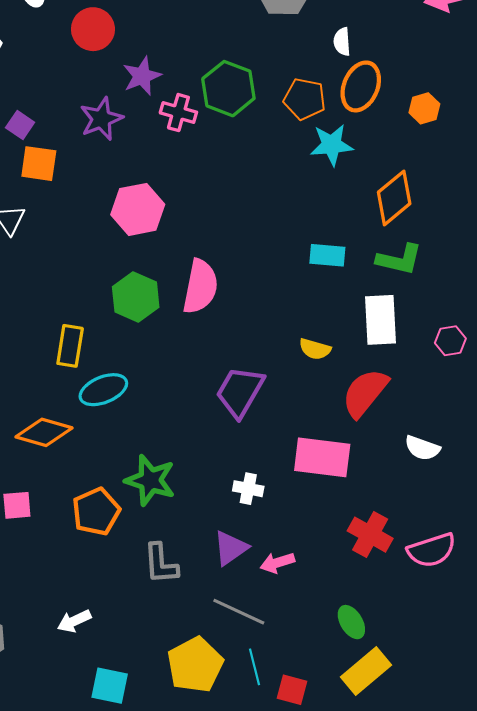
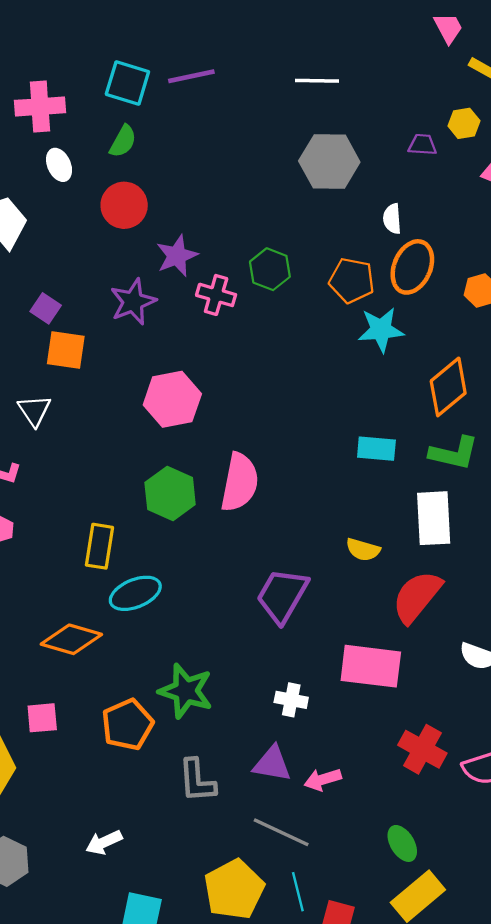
green hexagon: (228, 89) -> (270, 269), size x0.7
purple triangle: (231, 548) -> (272, 764), turned 45

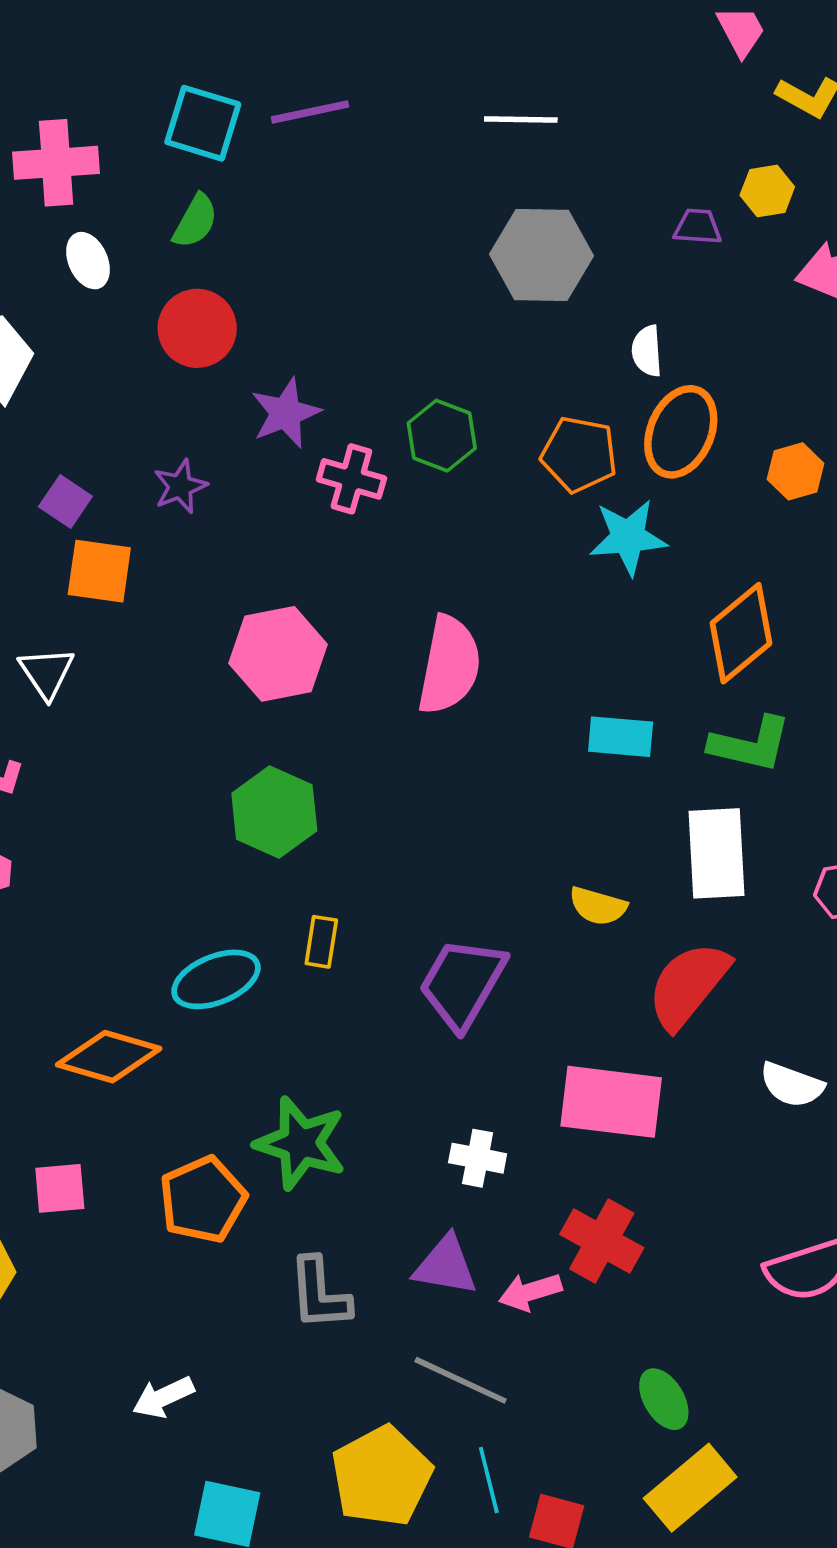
purple star: (133, 302) -> (180, 486), moved, size x0.7
pink semicircle: (240, 482) -> (449, 665), moved
yellow rectangle: (99, 546) -> (321, 942), moved, size x0.7
red cross: (422, 749) -> (602, 1241), moved

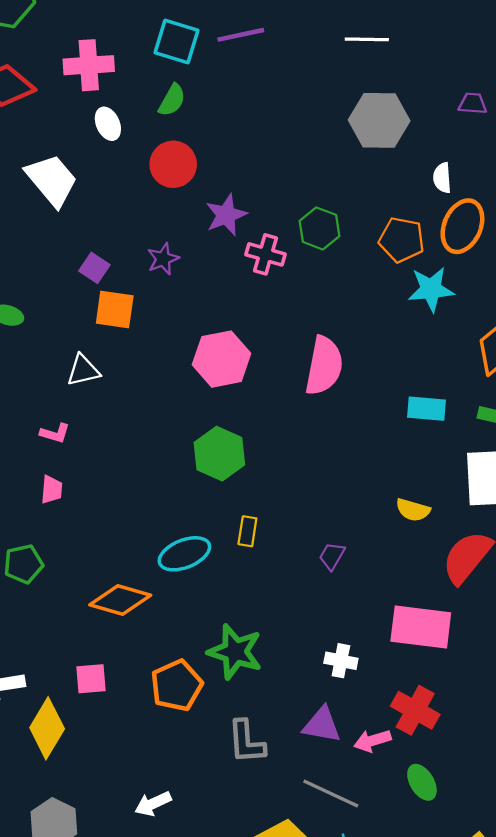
white triangle: (47, 673) -> (83, 370), turned 51
purple trapezoid: (462, 983) -> (332, 556), size x0.5
green ellipse: (664, 1399) -> (422, 782), moved

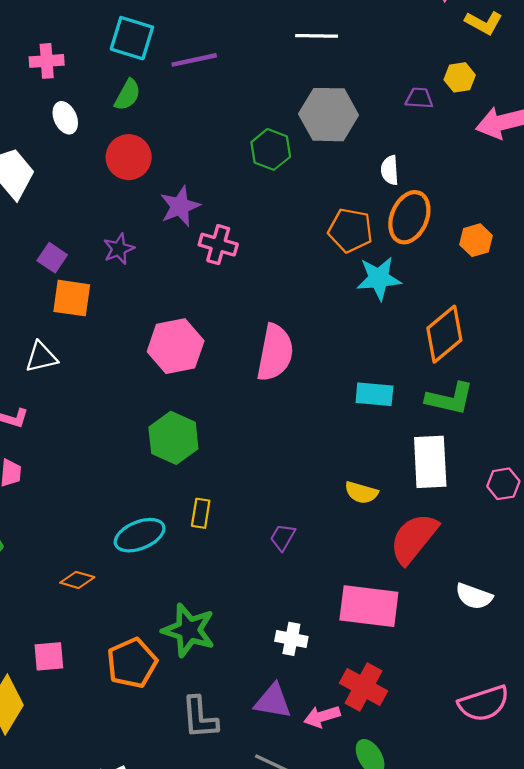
purple line: (241, 35) -> (194, 60), moved
pink cross: (89, 65) -> (47, 61), size x0.7
green hexagon: (320, 228) -> (271, 149), moved
orange diamond: (120, 600) -> (77, 580), size x0.6

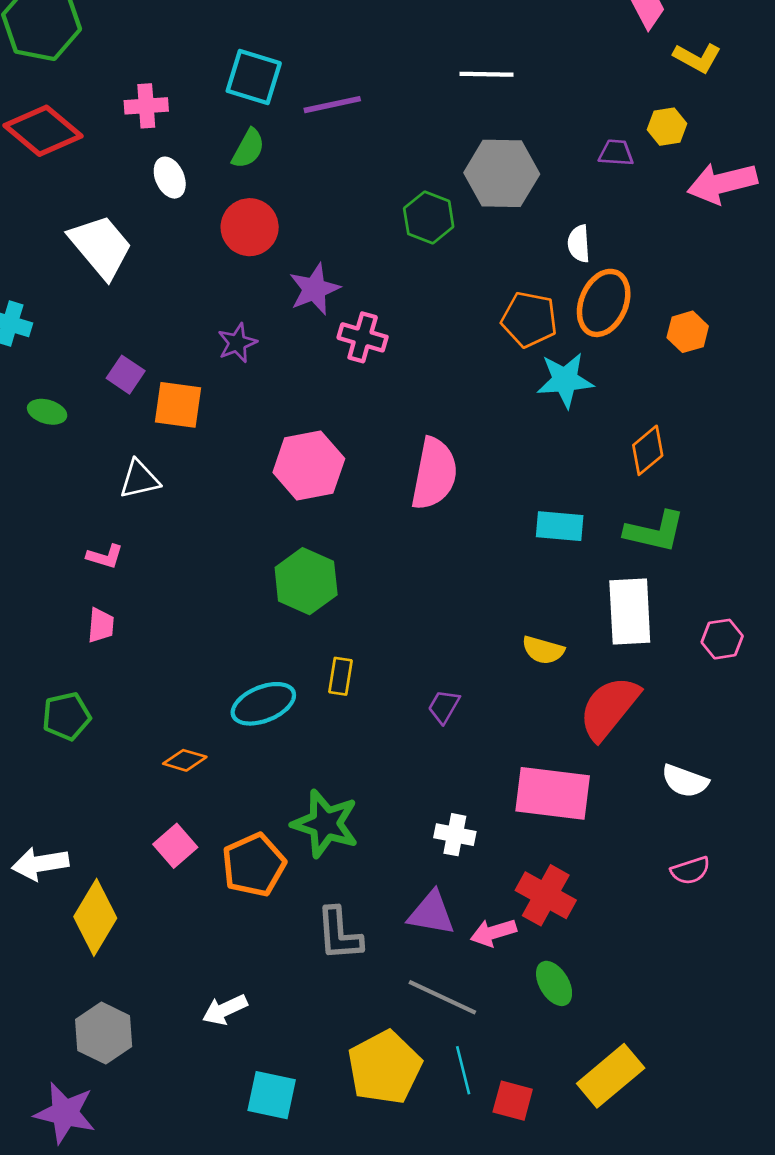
purple square: (52, 258) -> (126, 375), moved
orange diamond: (444, 334) -> (648, 450), size x0.7
pink square: (49, 656) -> (175, 846), moved, turned -36
pink semicircle: (484, 703) -> (690, 870), moved, size x0.6

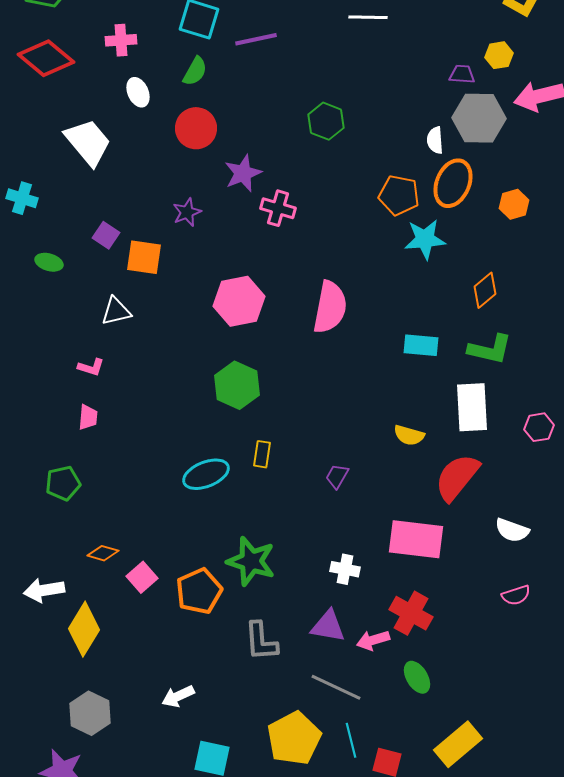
gray hexagon: (502, 173) -> (479, 118), moved
orange diamond: (185, 760) -> (103, 553), moved

